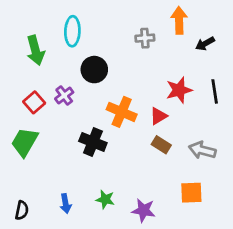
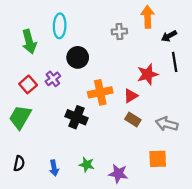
black line: (215, 91) -> (175, 62), moved
orange cross: (122, 112) -> (100, 92), turned -35
black semicircle: (22, 210) -> (19, 163), moved

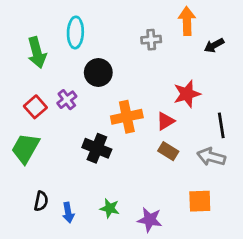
black line: (175, 62) -> (221, 125), moved
black semicircle: (19, 163) -> (41, 201), moved

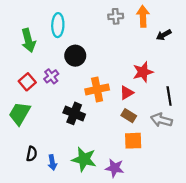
gray cross: (151, 40) -> (116, 16), moved
orange square: (200, 201) -> (133, 141), moved
green star: (110, 208) -> (84, 159), size x1.6

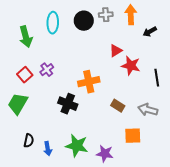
black circle: (75, 56) -> (84, 21), moved
red star: (143, 72) -> (131, 66), turned 30
red triangle: (127, 93) -> (116, 51), moved
black line: (169, 96) -> (157, 78), moved
orange square: (133, 141) -> (133, 136), moved

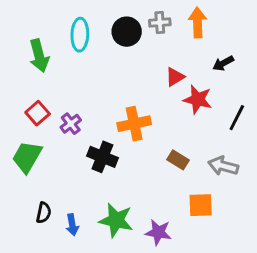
black arrow: (150, 32) -> (223, 63), moved
purple cross: (47, 70) -> (71, 124), moved
black line: (157, 78) -> (237, 118), turned 36

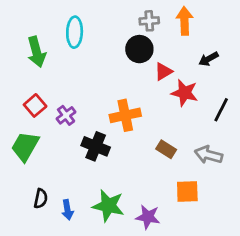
black circle: (127, 32) -> (139, 49), moved

